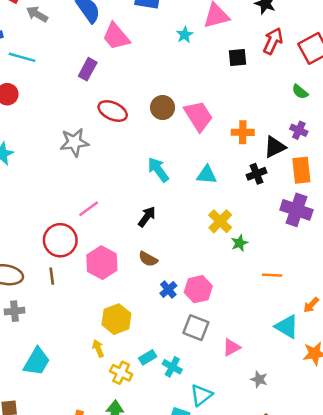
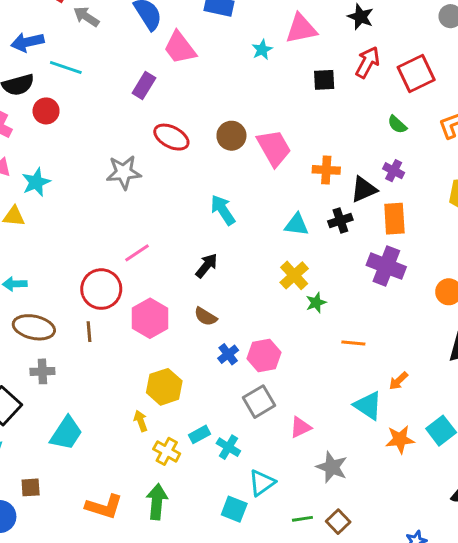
cyan triangle: (207, 175) -> (297, 225), moved
gray square: (196, 328) -> (259, 402), turned 35
gray star: (259, 379) -> (332, 467), size x1.5

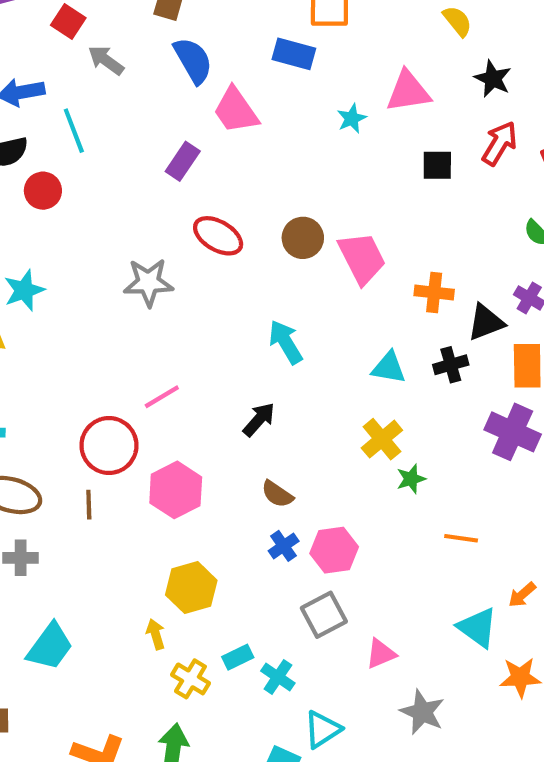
cyan line: (66, 68) -> (74, 131), turned 48
brown semicircle: (206, 317) -> (277, 494), moved

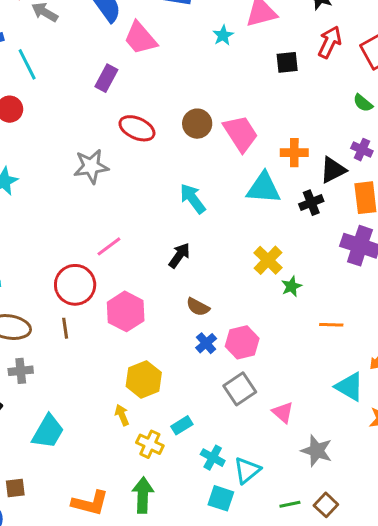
cyan triangle: (389, 368) -> (263, 188), moved, size x1.4
pink triangle: (381, 654) -> (283, 412), turned -50
cyan cross: (278, 677) -> (213, 458), moved

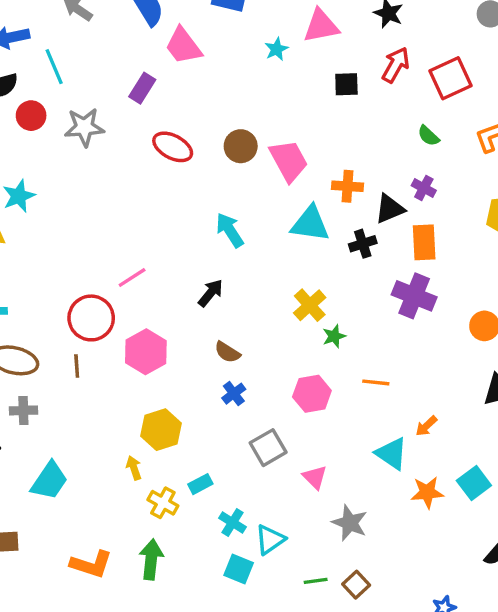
gray star: (91, 166) -> (84, 127), moved
pink hexagon: (242, 342) -> (312, 394), moved

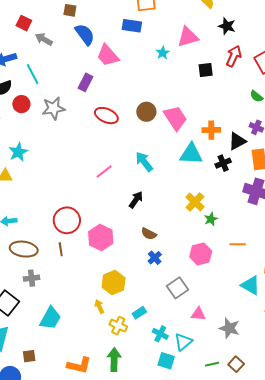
pink line: (132, 277) -> (104, 172), moved
pink triangle: (315, 477) -> (198, 314), moved, turned -35

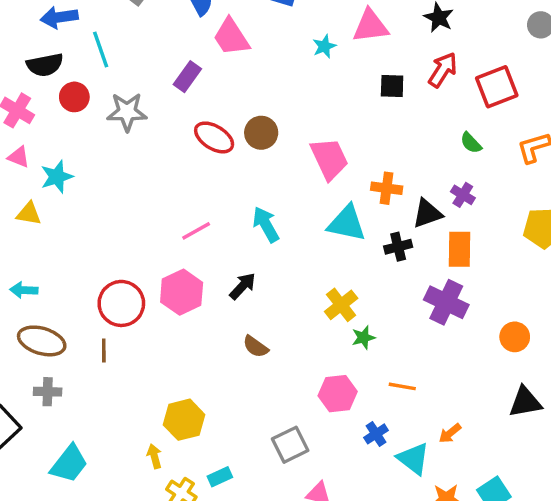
brown circle: (146, 112) -> (261, 133), moved
pink hexagon: (101, 237) -> (182, 292), moved
blue cross: (155, 258) -> (376, 434), moved

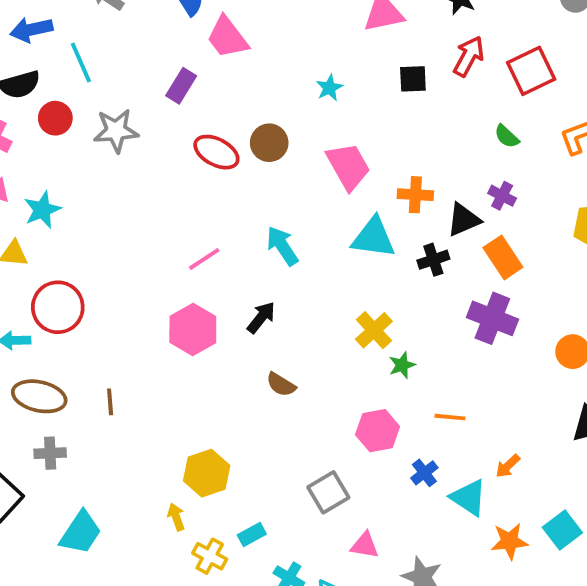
cyan star: (324, 46) -> (329, 88), moved
orange rectangle: (460, 249) -> (503, 257), turned -30
red circle: (121, 303) -> (58, 307), moved

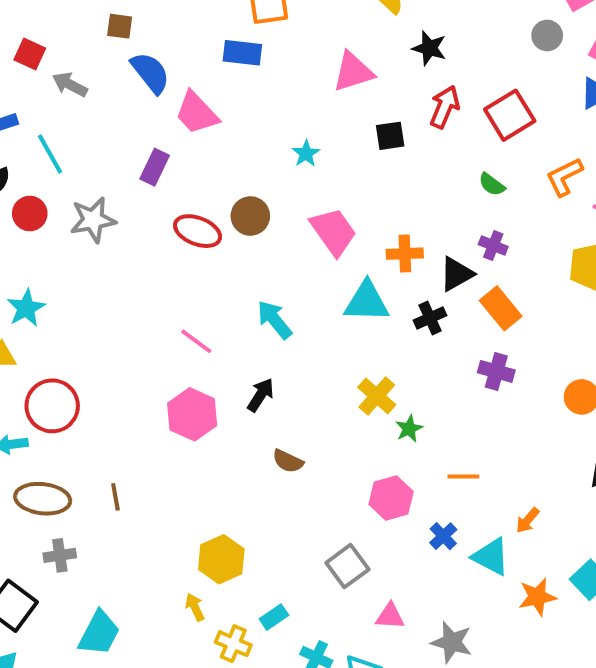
pink line: (204, 259) -> (196, 341), turned 76
purple cross: (492, 318) -> (496, 371), size x0.7

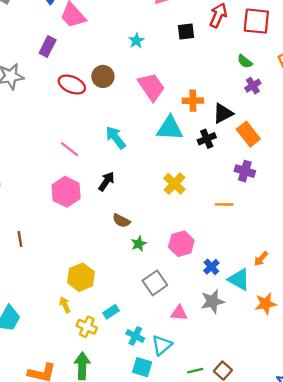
red square: (510, 115) -> (256, 21), turned 36
purple cross: (493, 245) -> (253, 86), moved, turned 35
green star: (409, 429) -> (139, 244), moved
orange line: (463, 477) -> (224, 204), moved
gray star: (452, 642) -> (213, 301), moved, turned -30

